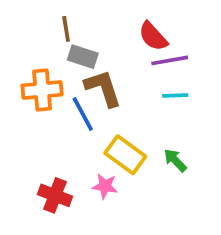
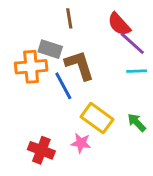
brown line: (66, 29) -> (69, 18), moved
gray rectangle: (83, 57) -> (50, 49), moved
purple line: (170, 60) -> (132, 43), turned 52

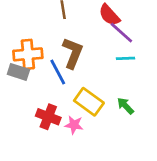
gray rectangle: (50, 49) -> (18, 72), moved
brown L-shape: (79, 65) -> (73, 53), turned 40
red cross: (41, 150) -> (48, 117), moved

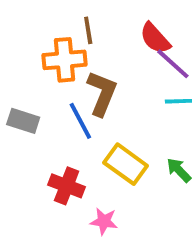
orange cross: (28, 54) -> (65, 60), moved
pink star: (74, 125) -> (104, 221), moved

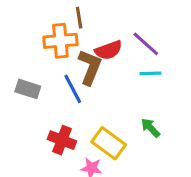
red semicircle: (155, 38) -> (109, 50), moved, turned -68
yellow rectangle: (126, 164) -> (109, 143), moved

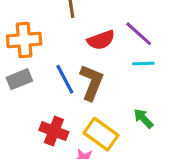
orange cross: (60, 41) -> (24, 40), moved
brown L-shape: (90, 67) -> (92, 82), moved
gray rectangle: (28, 89) -> (19, 79), turned -40

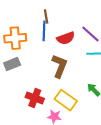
blue line: (65, 79) -> (44, 31), moved, turned 30

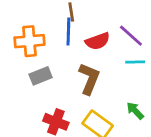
gray rectangle: (12, 64) -> (41, 76), moved

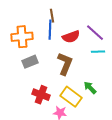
green arrow: (135, 111) -> (90, 88), moved

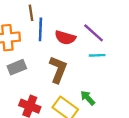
brown line: (52, 16) -> (31, 13), moved
red semicircle: (71, 37) -> (65, 38), turned 36

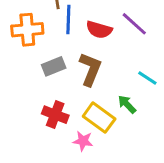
cyan line: (97, 55) -> (147, 78), moved, turned 35
gray rectangle: (17, 67) -> (54, 66), moved

